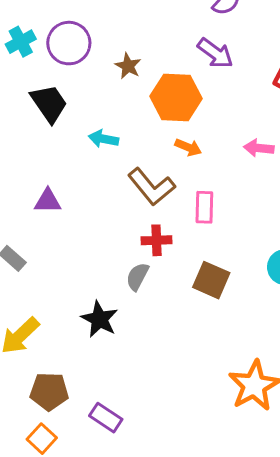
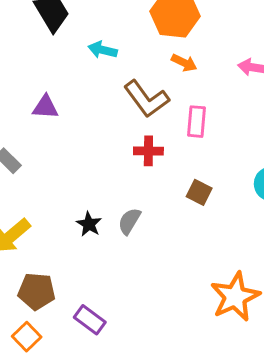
gray semicircle: (137, 277) -> (129, 221), moved
brown square: (211, 280) -> (199, 192), size x0.7
black star: (99, 319) -> (89, 224), size x0.7

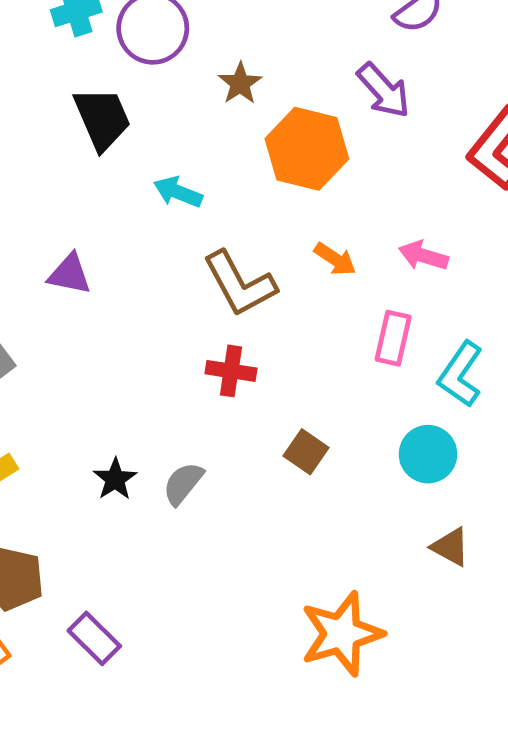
orange arrow: (184, 63) -> (335, 259), moved
pink rectangle: (196, 122) -> (393, 338), moved

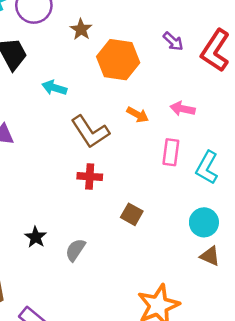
purple arrow: (384, 90) -> (173, 41), moved, size x0.7
cyan circle: (428, 454) -> (204, 222), moved
gray semicircle: (183, 483) -> (75, 250), moved

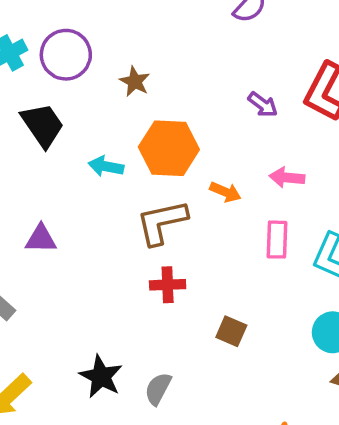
purple arrow: (173, 41) -> (263, 105), moved
orange hexagon: (118, 60) -> (169, 148), moved
brown L-shape: (90, 132) -> (162, 222), turned 117
black star: (36, 237) -> (101, 377), size x1.4

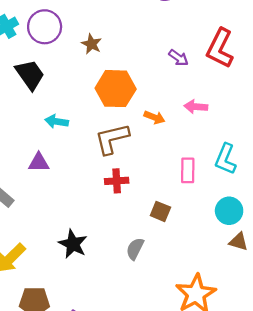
cyan arrow: (106, 166) -> (57, 121), moved
purple triangle: (41, 239) -> (39, 163), moved
pink rectangle: (277, 240) -> (188, 170), moved
gray semicircle: (158, 389) -> (135, 249), moved

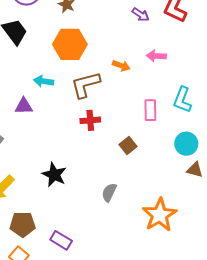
orange hexagon: (116, 89) -> (70, 44), moved
cyan arrow: (57, 121) -> (44, 81), moved
brown square: (160, 211) -> (128, 145), turned 30
gray semicircle: (135, 249) -> (109, 192), moved

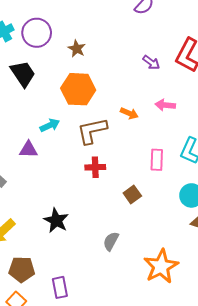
cyan arrow: (44, 81) -> (50, 125), turned 144
purple rectangle: (61, 240) -> (60, 287), turned 45

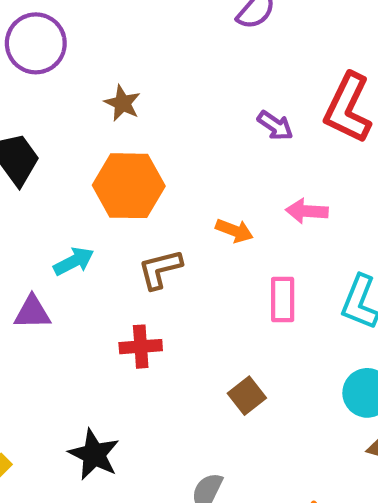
purple circle: (37, 33) -> (36, 43), moved
brown L-shape: (92, 131) -> (160, 269), size x0.7
pink rectangle: (157, 160) -> (283, 299), moved
red cross: (95, 167) -> (141, 347), moved

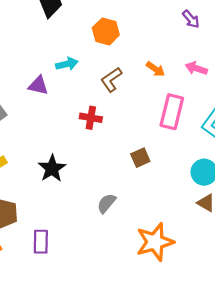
orange hexagon: (129, 186) -> (106, 31), size x0.7
brown L-shape: (160, 269) -> (111, 80), turned -35
pink rectangle: (283, 299) -> (172, 112), size x1.4

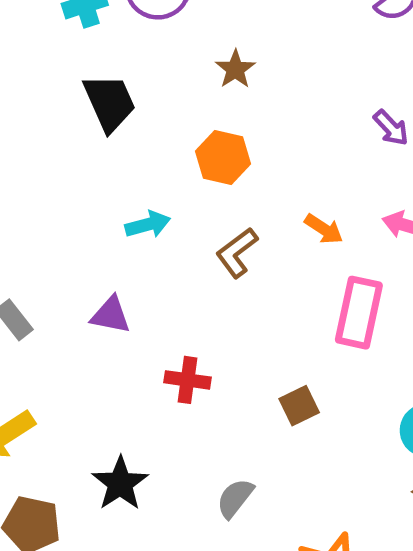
purple triangle: (38, 85) -> (111, 315), moved
red cross: (91, 118) -> (188, 380), moved
black star: (52, 168) -> (120, 483), moved

